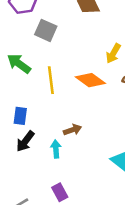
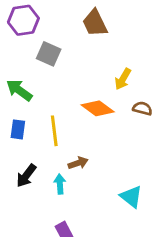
yellow line: (51, 80) -> (54, 131), moved
blue rectangle: (20, 116) -> (18, 129), moved

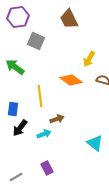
blue rectangle: (18, 129) -> (13, 109), moved
cyan arrow: (60, 184) -> (44, 134), turned 72

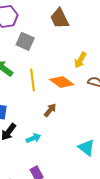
yellow line: (40, 96) -> (32, 80), moved
brown arrow: (57, 119) -> (50, 110), moved, turned -32

